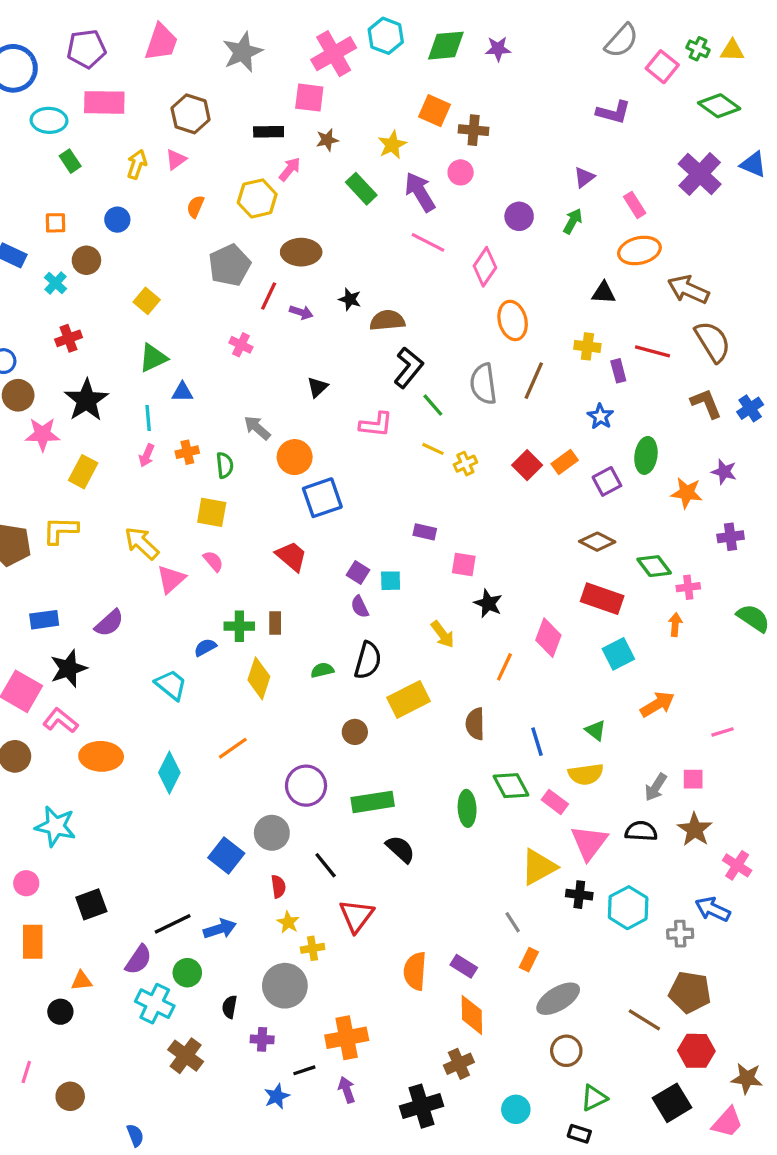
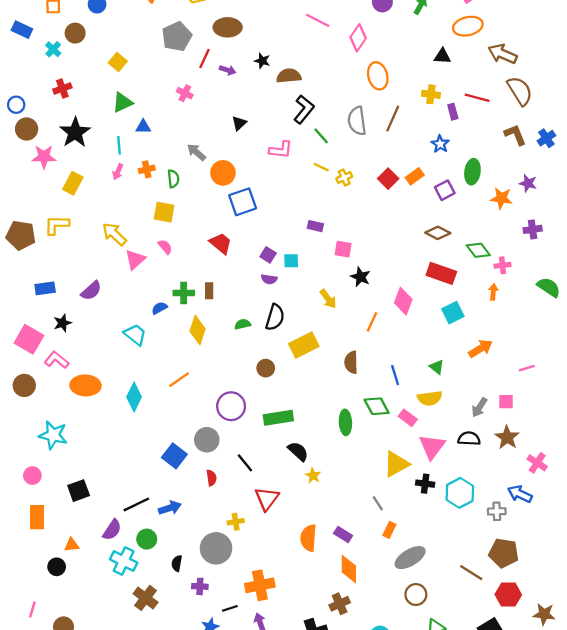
purple semicircle: (360, 607) -> (269, 279), turned -56
black star: (69, 669) -> (62, 323), size x0.7
yellow star: (288, 922) -> (313, 476), moved

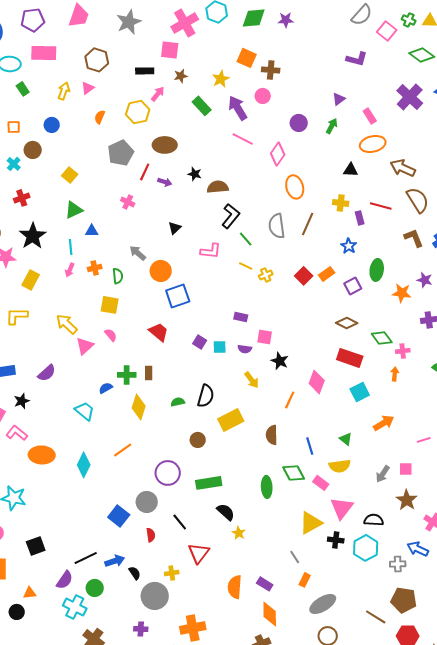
purple semicircle: (269, 279) -> (245, 349), moved
black semicircle: (469, 439) -> (374, 520), moved
black semicircle: (177, 563) -> (135, 573), moved, turned 136

